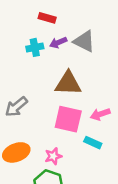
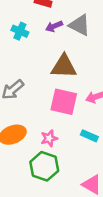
cyan cross: (35, 47) -> (20, 31), moved, turned 35
cyan rectangle: (93, 143) -> (89, 136), moved

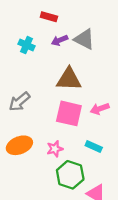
green hexagon: (44, 166) -> (70, 175), moved

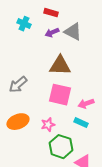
red rectangle: (49, 17) -> (51, 13), moved
cyan cross: (26, 45) -> (24, 24), moved
pink arrow: (100, 109) -> (86, 104), moved

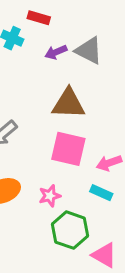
red rectangle: (51, 13) -> (39, 18), moved

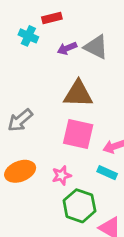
red rectangle: (39, 18) -> (52, 18), turned -30

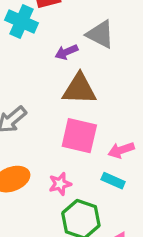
cyan cross: (28, 36) -> (21, 21), size x1.4
purple arrow: (67, 48) -> (66, 52), moved

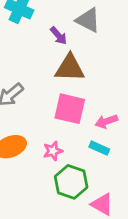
purple arrow: (66, 52) -> (59, 36), turned -108

